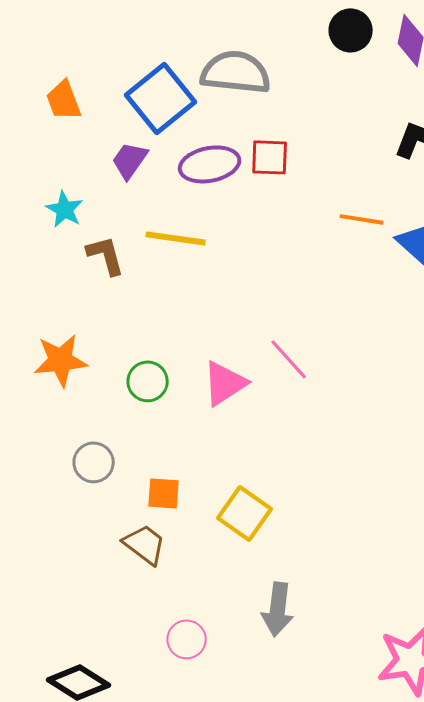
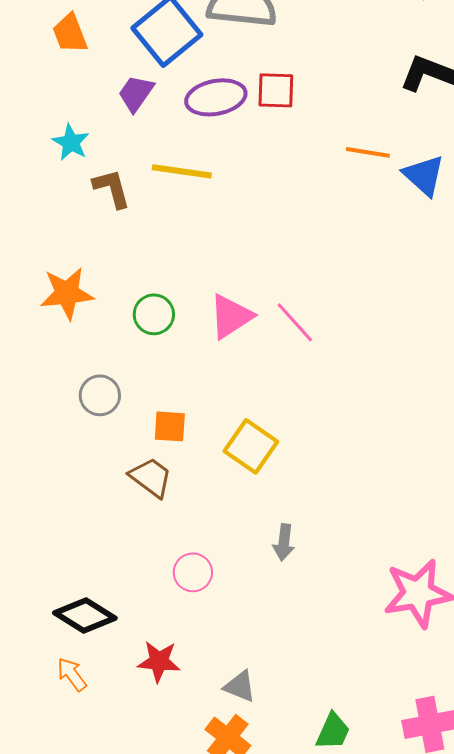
pink line: (289, 359) -> (295, 322), moved
gray arrow: (278, 609) -> (284, 542), size x0.7

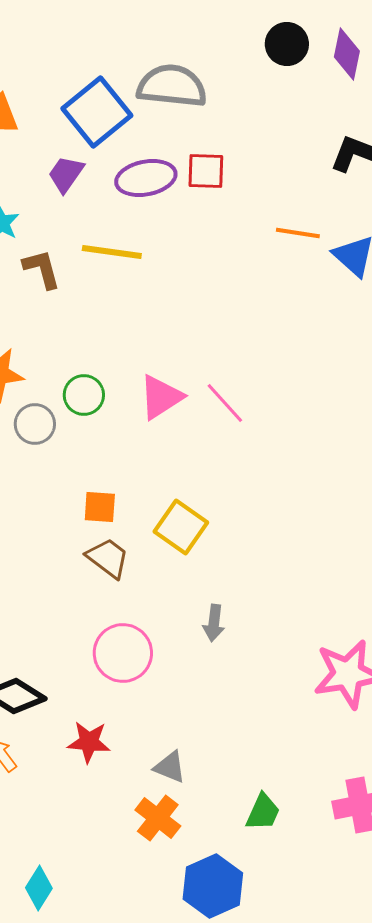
gray circle: (100, 395) -> (35, 424), moved
brown trapezoid: (151, 477) -> (108, 558), moved
pink circle: (193, 572) -> (123, 653), size x1.5

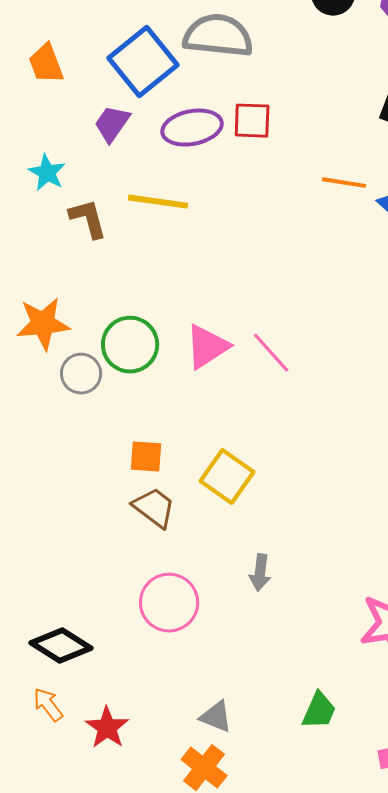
green circle: (84, 395) -> (130, 345), size x1.4
red star: (89, 742) -> (107, 728), moved, turned 30
green trapezoid: (263, 812) -> (319, 711), moved

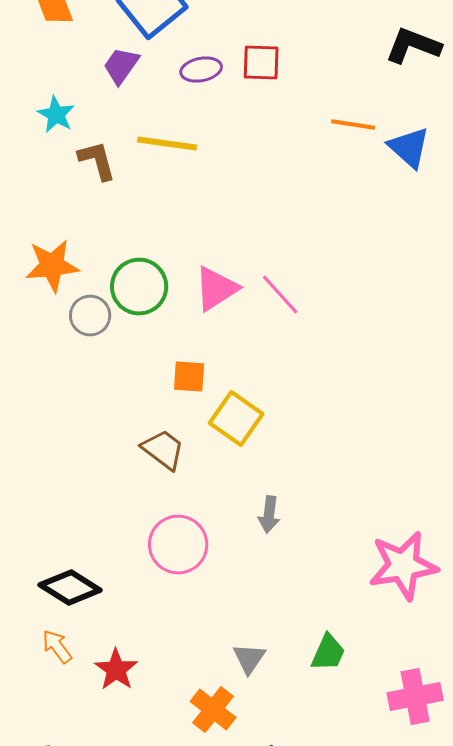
purple ellipse: (192, 128) -> (201, 70), size x0.7
orange square: (146, 457) -> (189, 377), moved
gray triangle: (216, 717) -> (249, 659), moved, turned 42

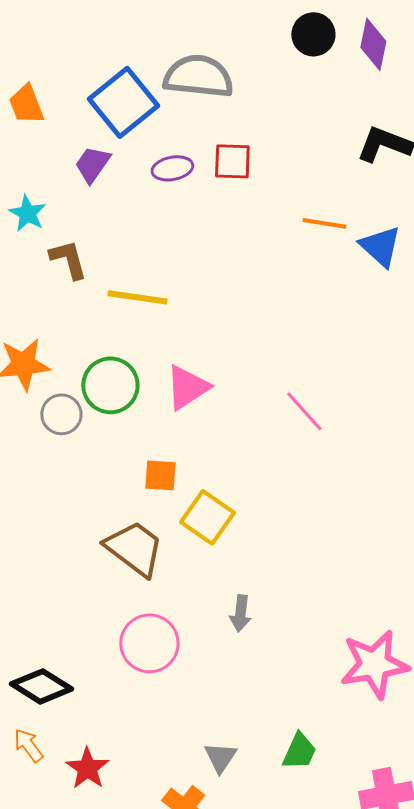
yellow line: (167, 144) -> (137, 297), moved
pink line: (280, 295) -> (304, 411), moved
brown trapezoid: (163, 450) -> (134, 548), size x1.4

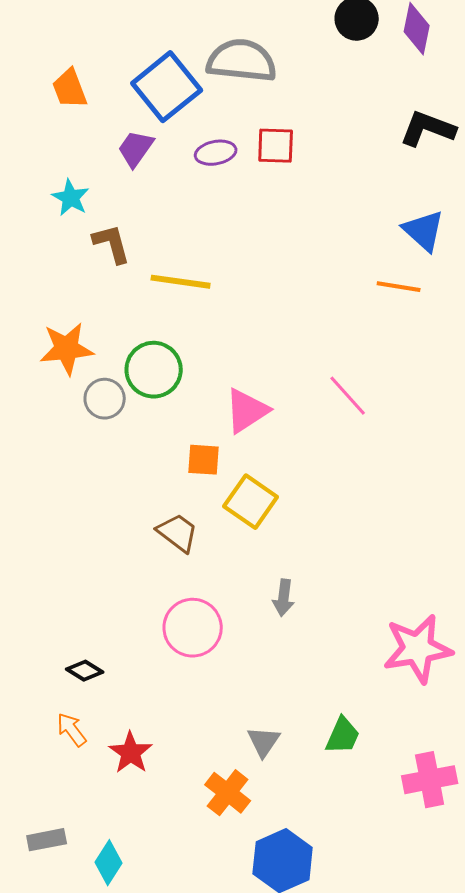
orange line: (324, 223) -> (399, 287), moved
pink triangle: (187, 387) -> (247, 411), moved
brown trapezoid: (134, 548) -> (178, 533), size x0.7
black diamond: (41, 686) -> (85, 671), size x0.6

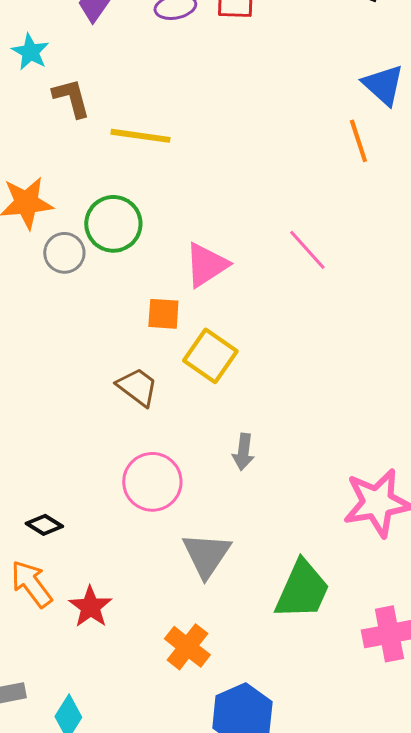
orange line: (399, 287) -> (358, 141), turned 63
orange arrow: (72, 730) -> (31, 584), size x1.4
green trapezoid: (343, 736) -> (302, 590), size x1.6
gray triangle: (264, 742) -> (206, 555), moved, size x1.5

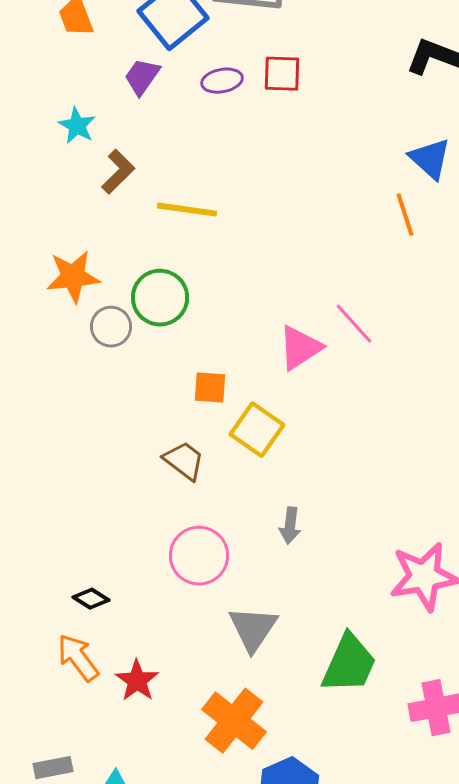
brown L-shape: (71, 98) -> (118, 172), turned 60
pink triangle: (206, 265) -> (300, 348), moved
orange cross: (187, 647) -> (234, 721), size x1.4

